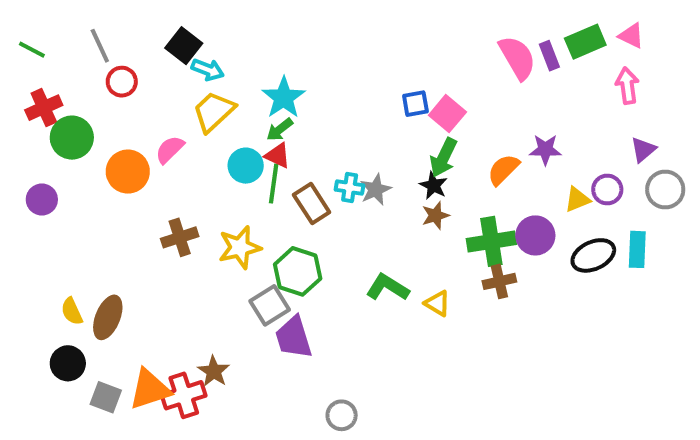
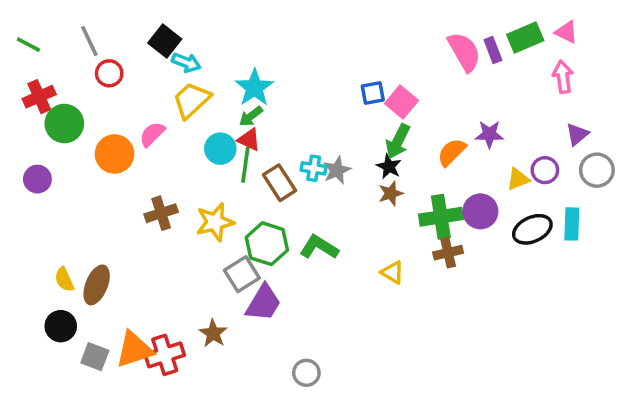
green L-shape: (388, 287) -> (319, 247), moved
purple trapezoid: (294, 337) -> (263, 303), turned -132
brown star: (214, 371) -> (213, 333), moved

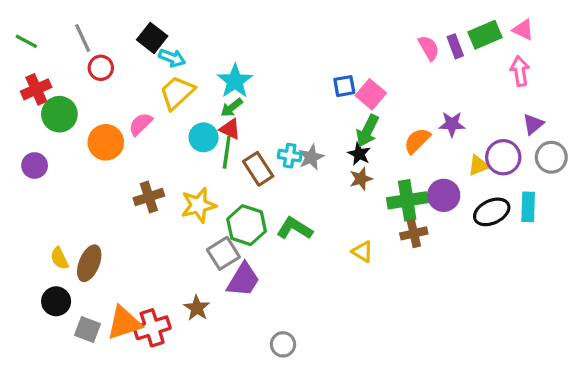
pink semicircle: (464, 52) -> (429, 48), size x0.7
purple circle: (545, 170) -> (503, 157), size x1.4

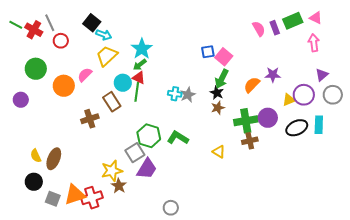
red cross: (36, 89) -> (34, 30), moved, turned -36
brown rectangle: (258, 169) -> (112, 102), moved
yellow star: (199, 205) -> (112, 171), moved

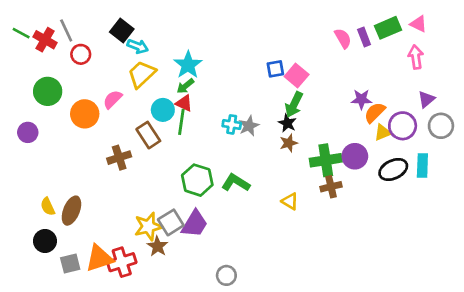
orange semicircle: (252, 85) -> (375, 113), moved
gray square: (135, 153) -> (171, 222), moved
gray square: (53, 199) -> (70, 264), turned -35

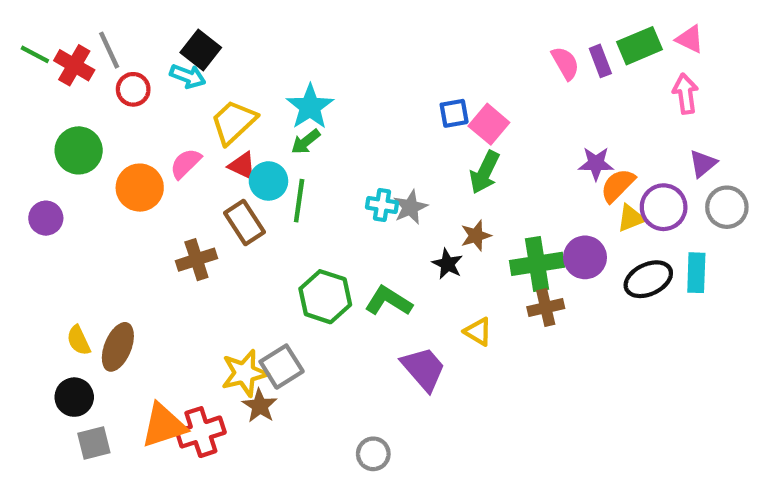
cyan arrow: (138, 46) -> (188, 76), moved
red triangle: (184, 103) -> (242, 166), moved
black star: (287, 123) -> (447, 264), moved
purple trapezoid: (195, 224) -> (423, 369), moved, turned -72
gray square: (70, 264) -> (94, 443), moved

